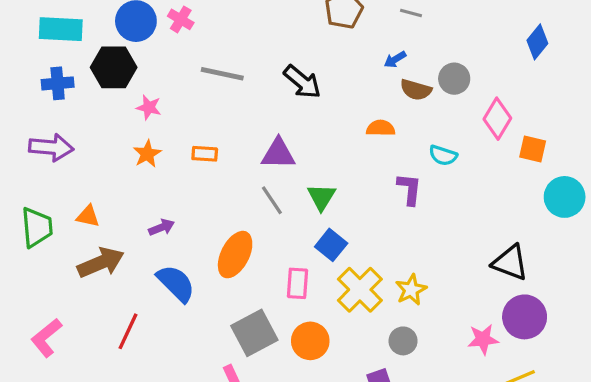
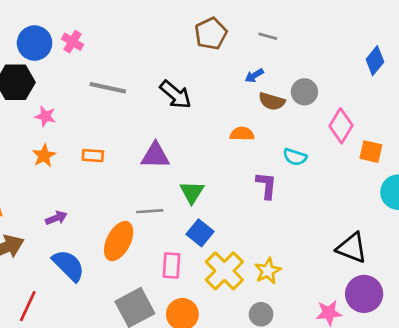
gray line: (272, 200) -> (150, 211), moved, turned -60

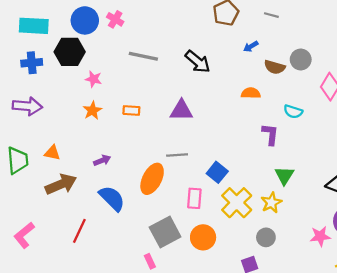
blue arrow: (254, 76) -> (251, 46), moved
green triangle: (192, 192) -> (284, 176), moved

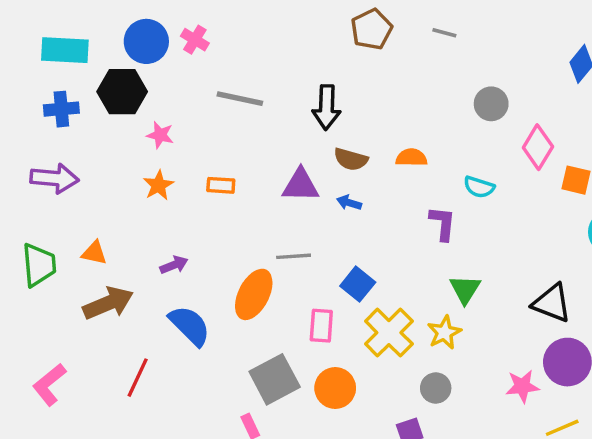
blue arrow: (251, 46) -> (349, 203), moved, turned 48
black arrow: (198, 62) -> (327, 107), turned 52
brown semicircle: (275, 67) -> (351, 159), moved

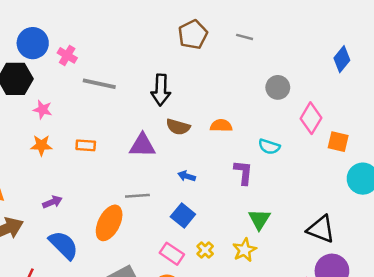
pink cross: (195, 40) -> (67, 55), moved
orange star: (158, 185) -> (41, 145), turned 30
blue arrow: (349, 203) -> (187, 176), moved
pink rectangle: (321, 326) -> (172, 254), moved, turned -60
yellow cross: (389, 333) -> (205, 250), size x0.5

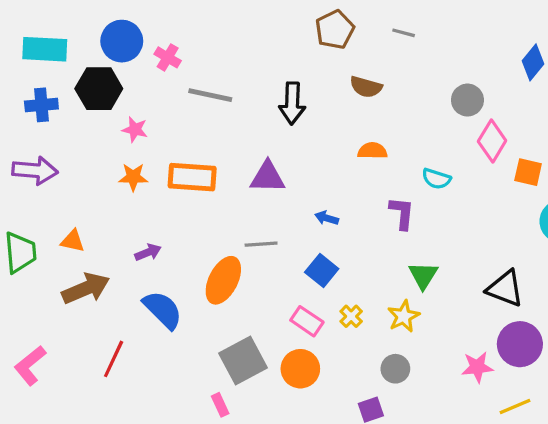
gray circle: (278, 87) -> (467, 100), moved
brown semicircle: (178, 127) -> (366, 87), moved
orange rectangle: (86, 145) -> (192, 177), size x1.8

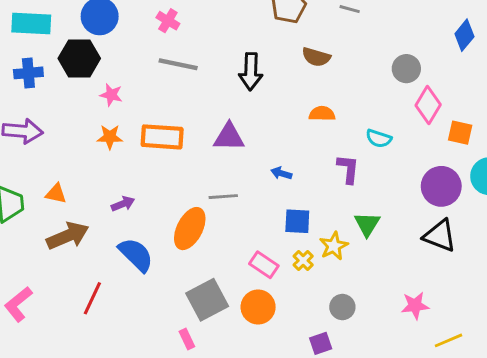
pink cross: (168, 57) -> (168, 21), moved
blue square: (322, 270) -> (297, 221), moved, turned -36
yellow star: (404, 316) -> (334, 246), moved
purple circle: (520, 344) -> (441, 186), moved

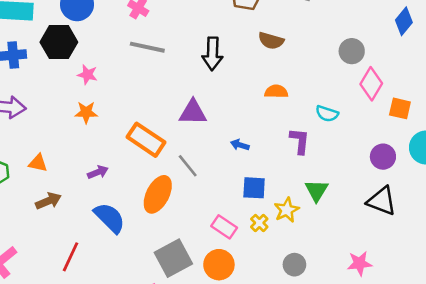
orange rectangle: (162, 137) -> (146, 140), moved, turned 30
purple circle: (441, 186) -> (383, 157), size x0.7
gray line: (223, 197) -> (188, 166), turned 55
brown arrow: (68, 236) -> (48, 201), size x0.7

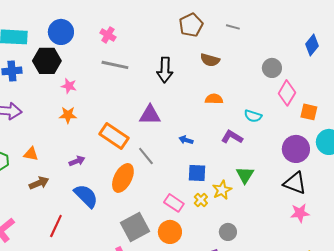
purple L-shape: (300, 141) -> (232, 137), turned -65
purple circle: (383, 157) -> (296, 149), size x1.4
pink star: (360, 263) -> (300, 213), moved

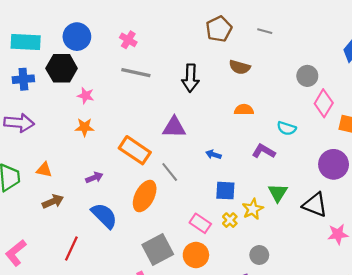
black triangle: (295, 183) -> (315, 205), moved

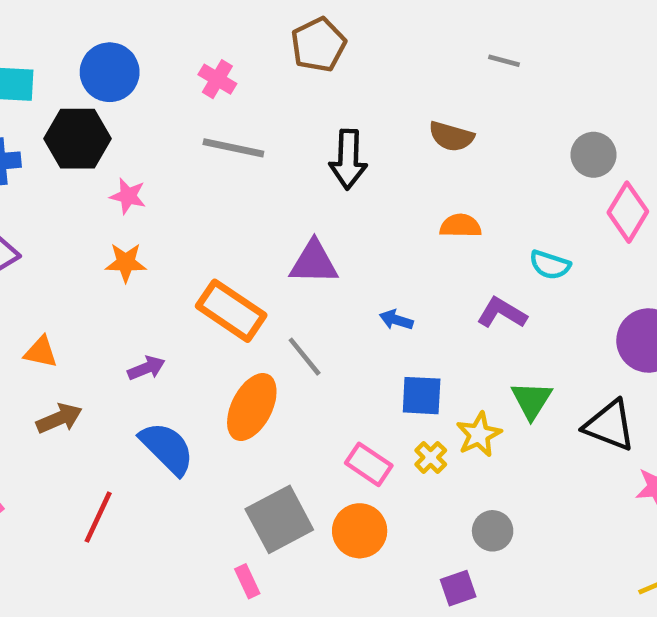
brown pentagon: (219, 29) -> (318, 45), moved

